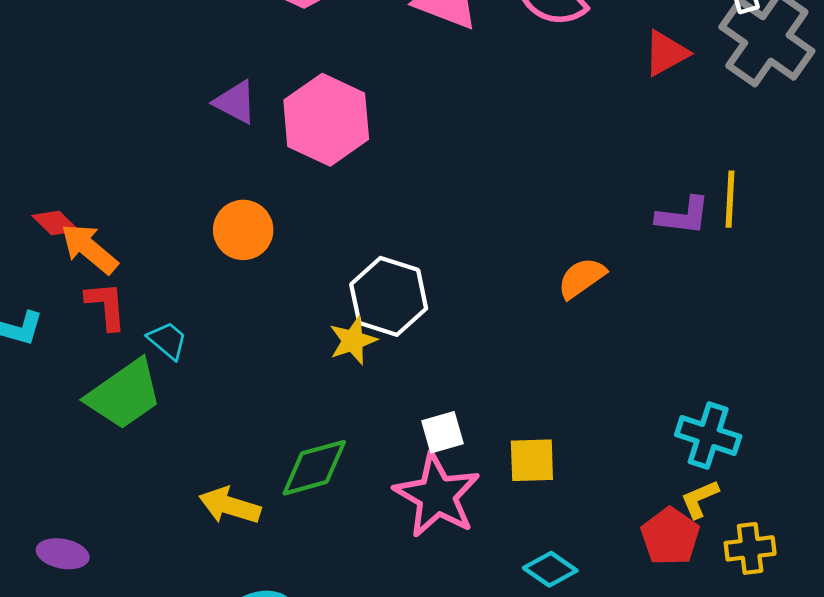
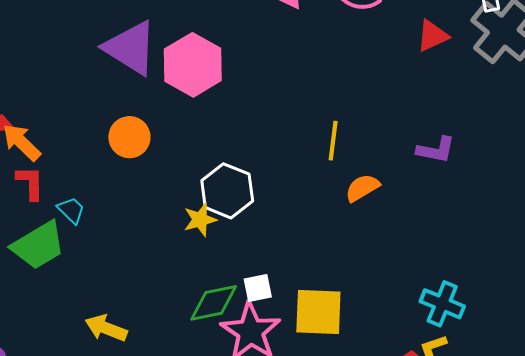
purple triangle: (235, 102) -> (131, 48), size x1.8
yellow line: (730, 199) -> (333, 141), moved
yellow square: (532, 460) -> (318, 312), size x1.5
green diamond: (314, 468) -> (214, 303), moved

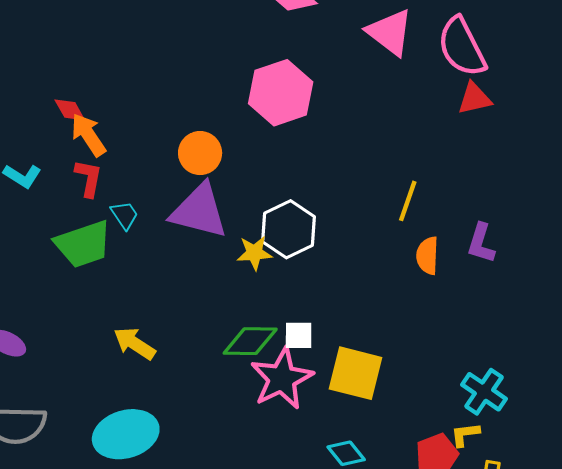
red triangle: (432, 36) -> (474, 98), moved
purple triangle: (131, 48) -> (199, 211), moved, turned -30
purple L-shape: (436, 150) -> (481, 243), moved, turned 84
orange semicircle: (362, 188) -> (427, 256), turned -69

